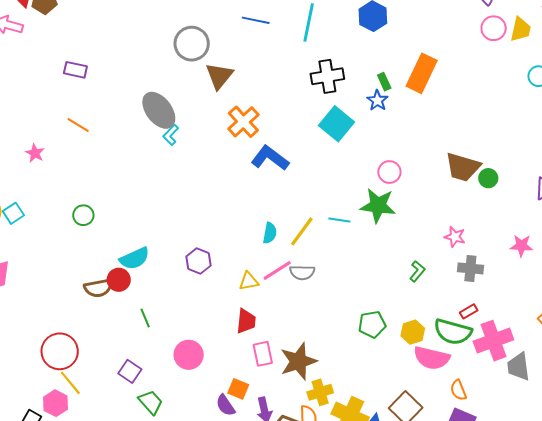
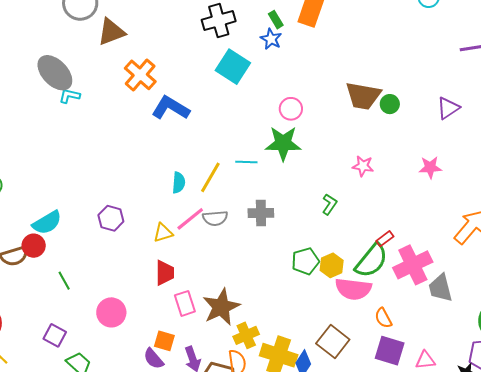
brown triangle: (219, 76) -> (111, 32), turned 36
cyan L-shape: (171, 135) -> (69, 96), turned 65
gray cross: (470, 268) -> (261, 213), moved
green pentagon: (372, 324) -> (305, 261), moved
green semicircle: (453, 332) -> (371, 261), turned -60

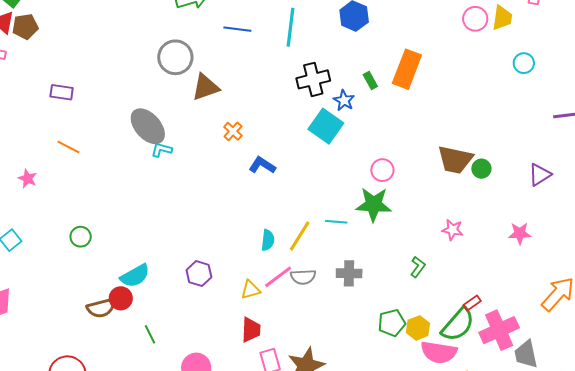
blue star: (271, 39) -> (344, 100), moved
orange cross: (140, 75) -> (233, 131), size x0.6
blue L-shape: (171, 108) -> (262, 165), size x0.7

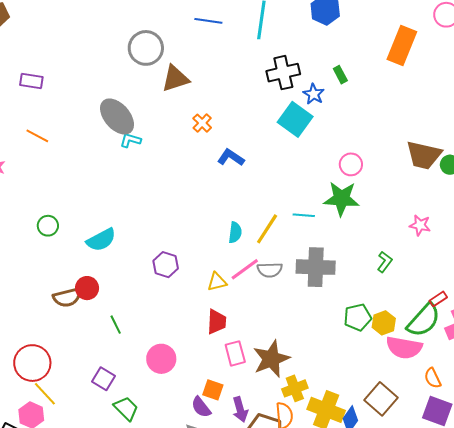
orange rectangle: (407, 69) -> (402, 46), moved
gray cross: (349, 273) -> (316, 267), size x1.5
cyan semicircle: (135, 276) -> (101, 240), moved

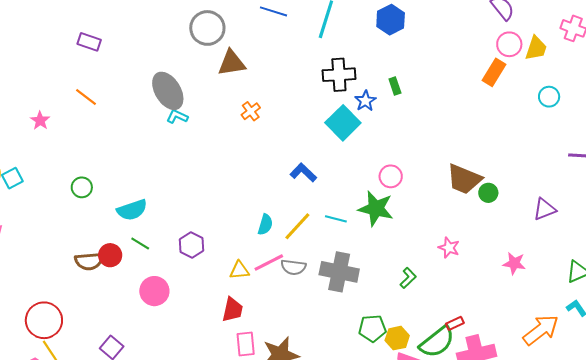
orange rectangle: (402, 46) -> (494, 72), moved, size x0.7
blue L-shape: (231, 158) -> (303, 173), moved
green line: (116, 325) -> (140, 243), moved, turned -42
pink circle: (161, 359) -> (154, 291), moved

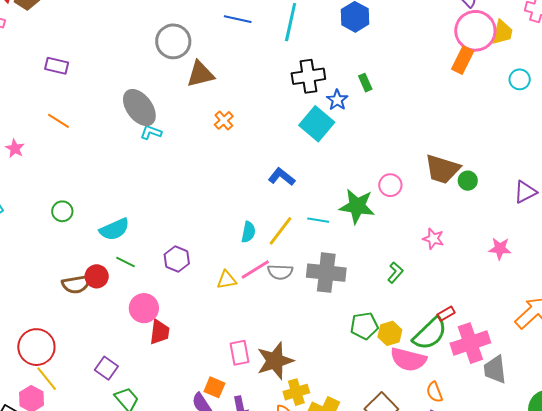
pink circle: (509, 44) -> (475, 31), size x1.6
pink circle: (391, 176) -> (390, 185), moved
red trapezoid: (233, 310) -> (160, 332), moved

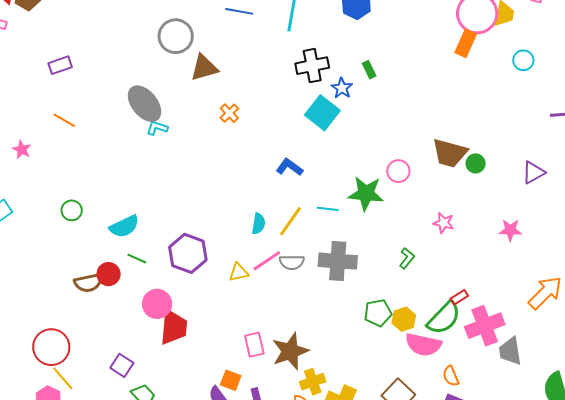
purple rectangle: (57, 66) -> (60, 65), turned -30
purple hexagon: (177, 259) -> (188, 253), size x1.5
red trapezoid: (160, 332) -> (174, 327), size x1.4

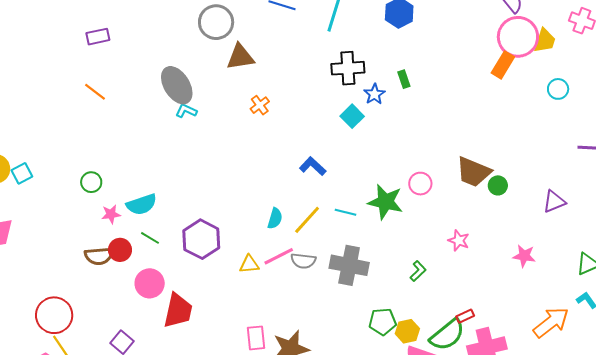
cyan square: (322, 113) -> (352, 116), size x0.7
pink star: (22, 150) -> (111, 214), moved, turned 30
pink circle: (157, 304) -> (150, 283), moved

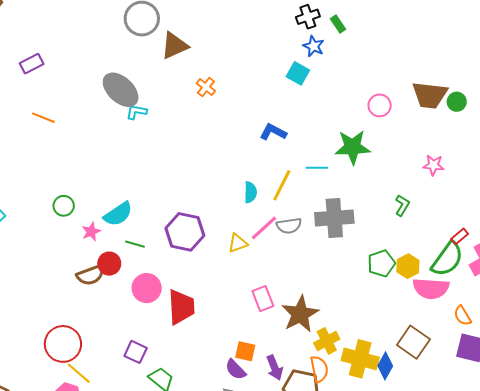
black cross: (348, 68) -> (308, 17), moved, size x0.7
pink circle: (420, 184) -> (380, 105), moved
pink rectangle: (256, 338) -> (263, 299), moved

